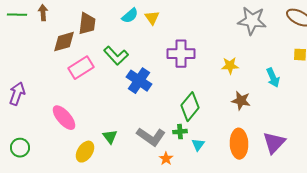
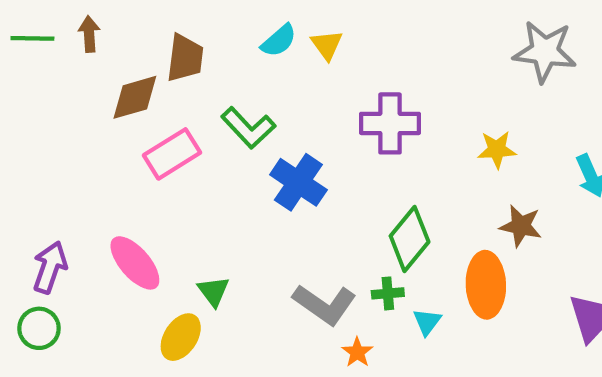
purple arrow: (17, 94) -> (50, 267), moved
green triangle: (110, 137) -> (213, 291), moved
orange ellipse: (239, 144) -> (486, 285), moved

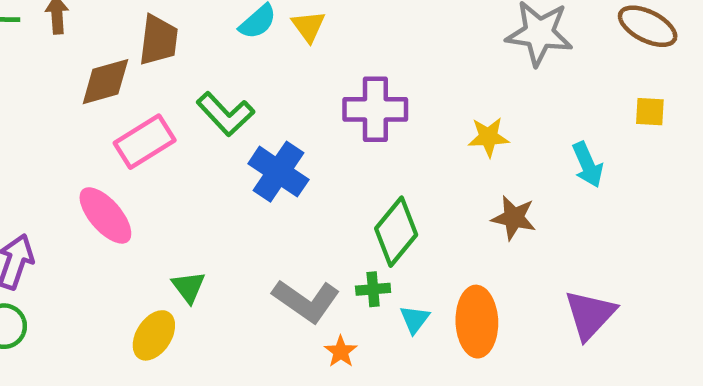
pink ellipse: (135, 263) -> (105, 215), moved
orange ellipse: (486, 285) -> (477, 322), moved

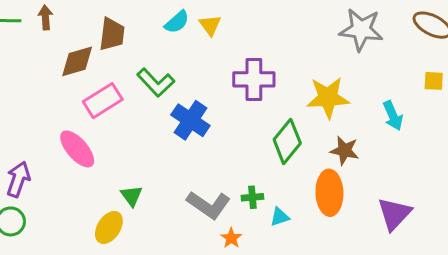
yellow star: (488, 137) -> (328, 98), size x1.6
green diamond: (396, 232) -> (287, 141), moved
cyan triangle: (415, 319) -> (280, 217), turned 35
orange ellipse: (477, 322) -> (329, 193), moved

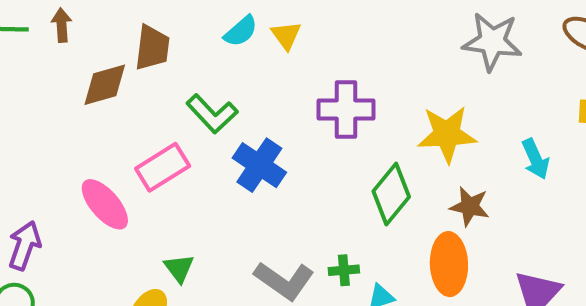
pink rectangle: (103, 101) -> (163, 167), moved

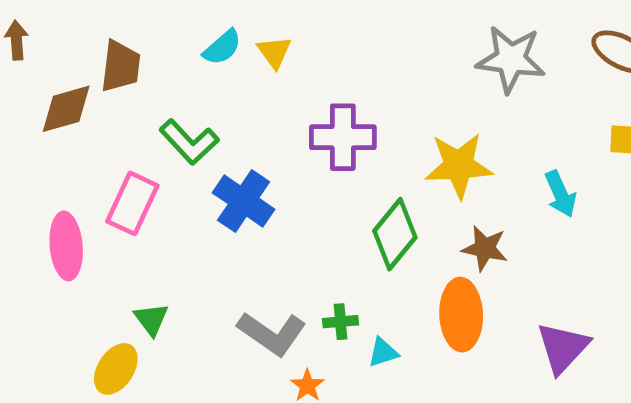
pink rectangle: (163, 167) -> (132, 203), turned -33
pink ellipse: (105, 204) -> (66, 246), turned 36

